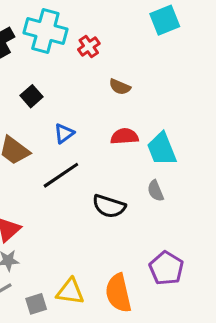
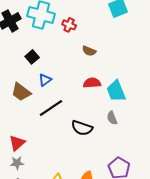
red cross: (89, 47) -> (69, 25), turned -32
blue triangle: (64, 133) -> (45, 80), moved

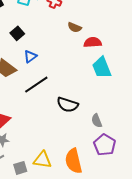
red semicircle: (92, 83) -> (93, 42), moved
gray semicircle: (112, 118) -> (97, 121), moved

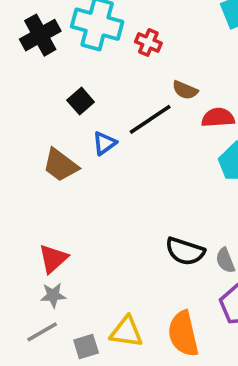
black line: (36, 85) -> (150, 119), moved
black semicircle: (67, 105) -> (185, 251), moved

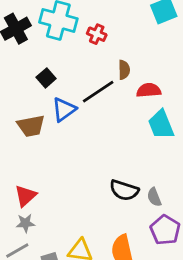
brown semicircle: (185, 90) -> (124, 70), turned -114
blue triangle: (104, 143) -> (64, 109), size x1.4
brown trapezoid: (60, 165) -> (31, 126), turned -48

